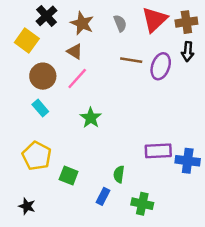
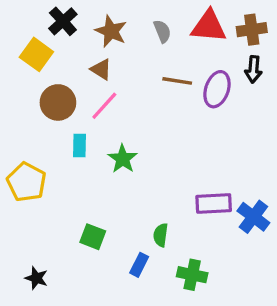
red triangle: (155, 20) -> (209, 26), turned 48
cyan rectangle: (40, 108) -> (79, 146), moved, turned 42
yellow pentagon: (37, 156) -> (26, 182), moved
blue cross: (188, 161) -> (253, 217), turned 30

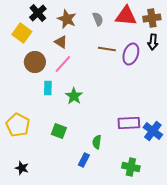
yellow pentagon: (26, 182) -> (18, 125), moved
green square: (93, 237) -> (59, 131), moved
green cross: (192, 275) -> (131, 167), moved

